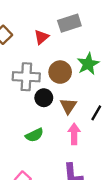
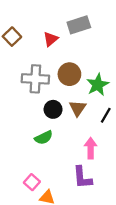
green star: (88, 64) -> (98, 85), moved
black circle: (44, 98) -> (53, 109), moved
pink arrow: (74, 134) -> (91, 148), moved

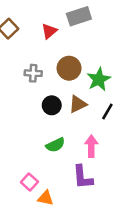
gray cross: (35, 79) -> (33, 73), size x0.6
brown triangle: (78, 108) -> (78, 104), turned 30
green semicircle: (44, 138) -> (55, 145), moved

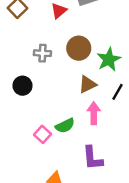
black circle: (52, 105) -> (22, 86), moved
pink arrow: (91, 146) -> (94, 113), moved
pink square: (29, 182) -> (42, 134), moved

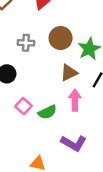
pink square: (42, 134) -> (24, 106), moved
purple L-shape: (92, 158) -> (74, 143), turned -55

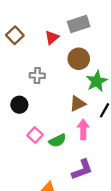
brown circle: (61, 38) -> (79, 59), moved
purple L-shape: (74, 143) -> (82, 170), turned -50

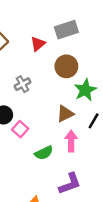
gray cross: (37, 76) -> (23, 84), turned -32
pink square: (35, 135) -> (20, 129), moved

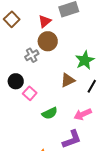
brown circle: (66, 66) -> (48, 41), moved
pink arrow: (71, 141) -> (83, 114), moved, turned -114

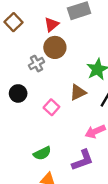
pink square: (30, 93) -> (51, 107), moved
green semicircle: (50, 113) -> (42, 153), moved

